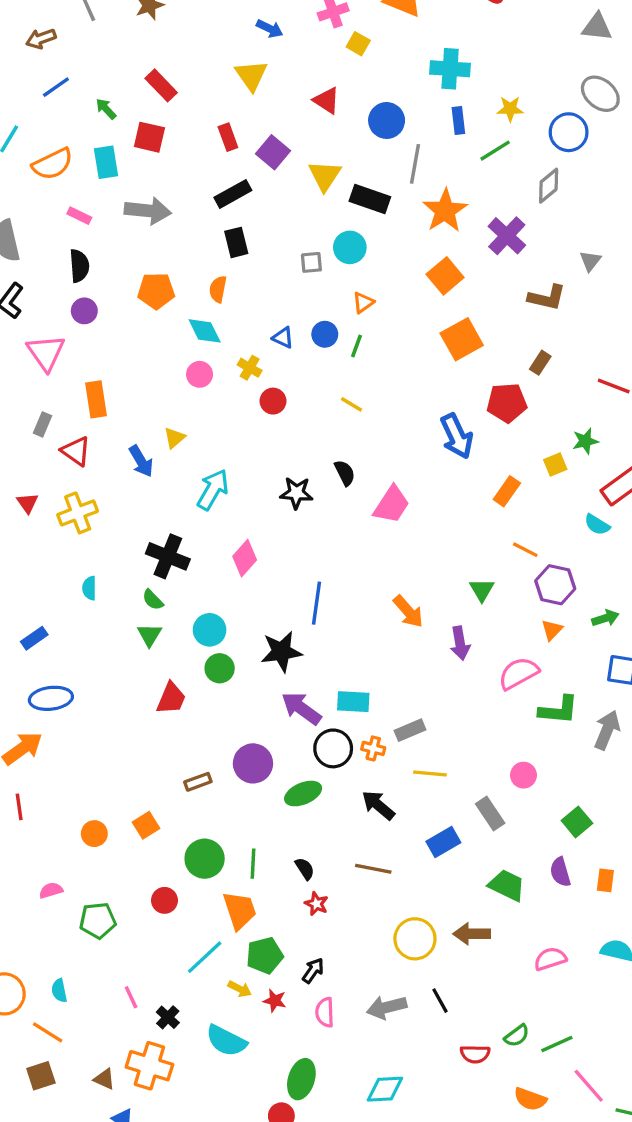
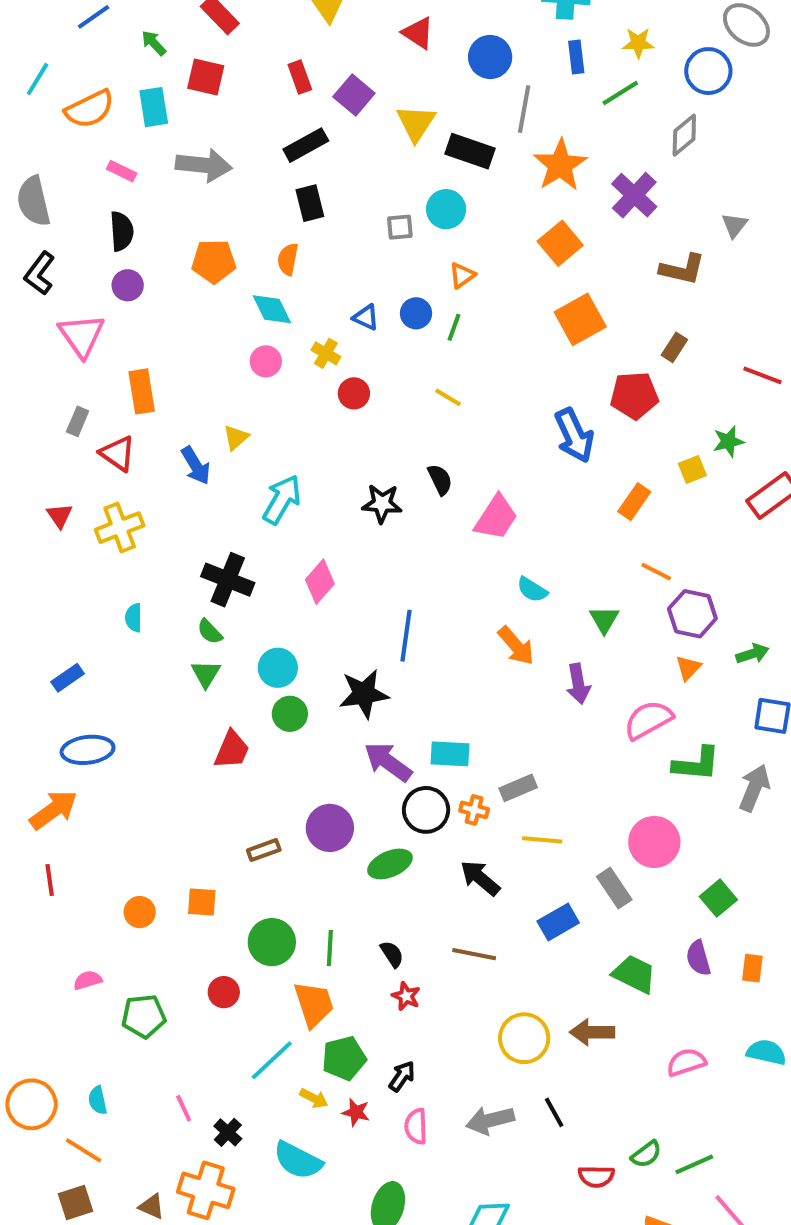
cyan semicircle: (597, 525) -> (532, 590), moved
pink circle: (524, 775) -> (654, 842), size x1.6
orange square: (146, 825) -> (202, 902), turned 36

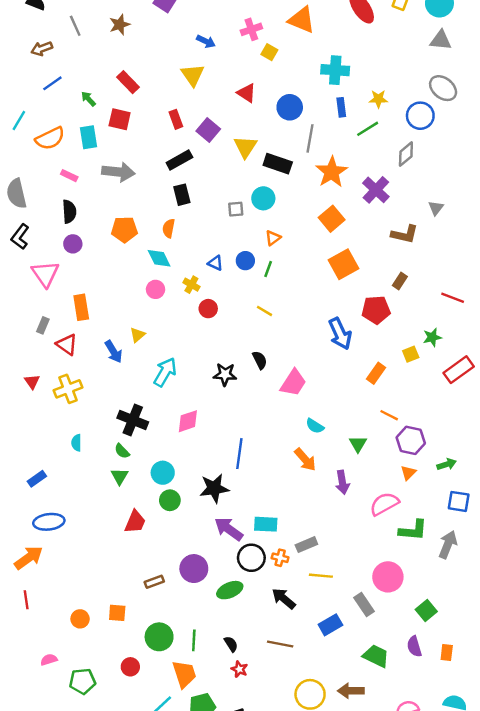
pink diamond: (320, 582) -> (188, 421), turned 30

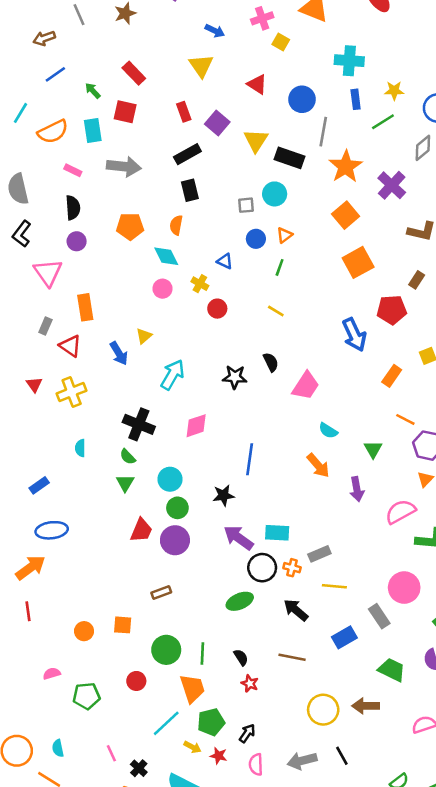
blue circle: (245, 261) -> (256, 239), moved
black star: (214, 488) -> (224, 495), size x0.7
purple circle: (194, 569) -> (175, 540), moved

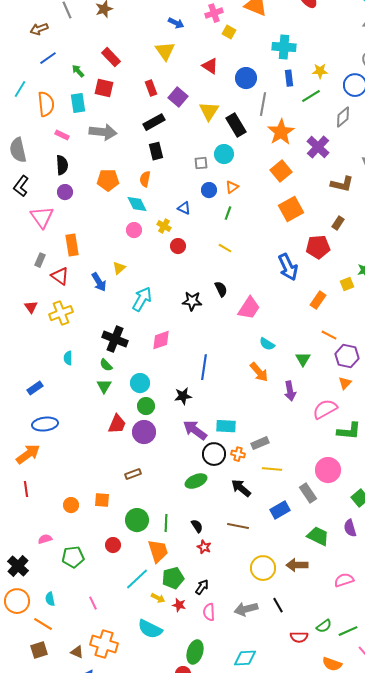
orange semicircle: (53, 132) -> (46, 104), turned -70
black rectangle: (290, 158) -> (236, 125), turned 40
black cross: (139, 768) -> (18, 566), moved, size x1.5

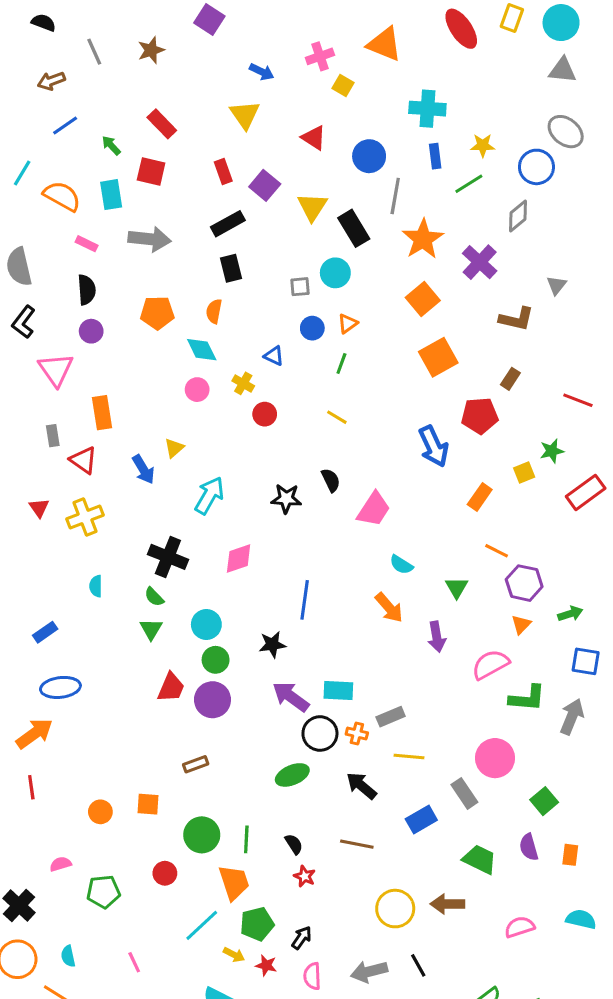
orange semicircle: (46, 104) -> (62, 196), turned -55
gray rectangle: (40, 260) -> (53, 436), turned -32

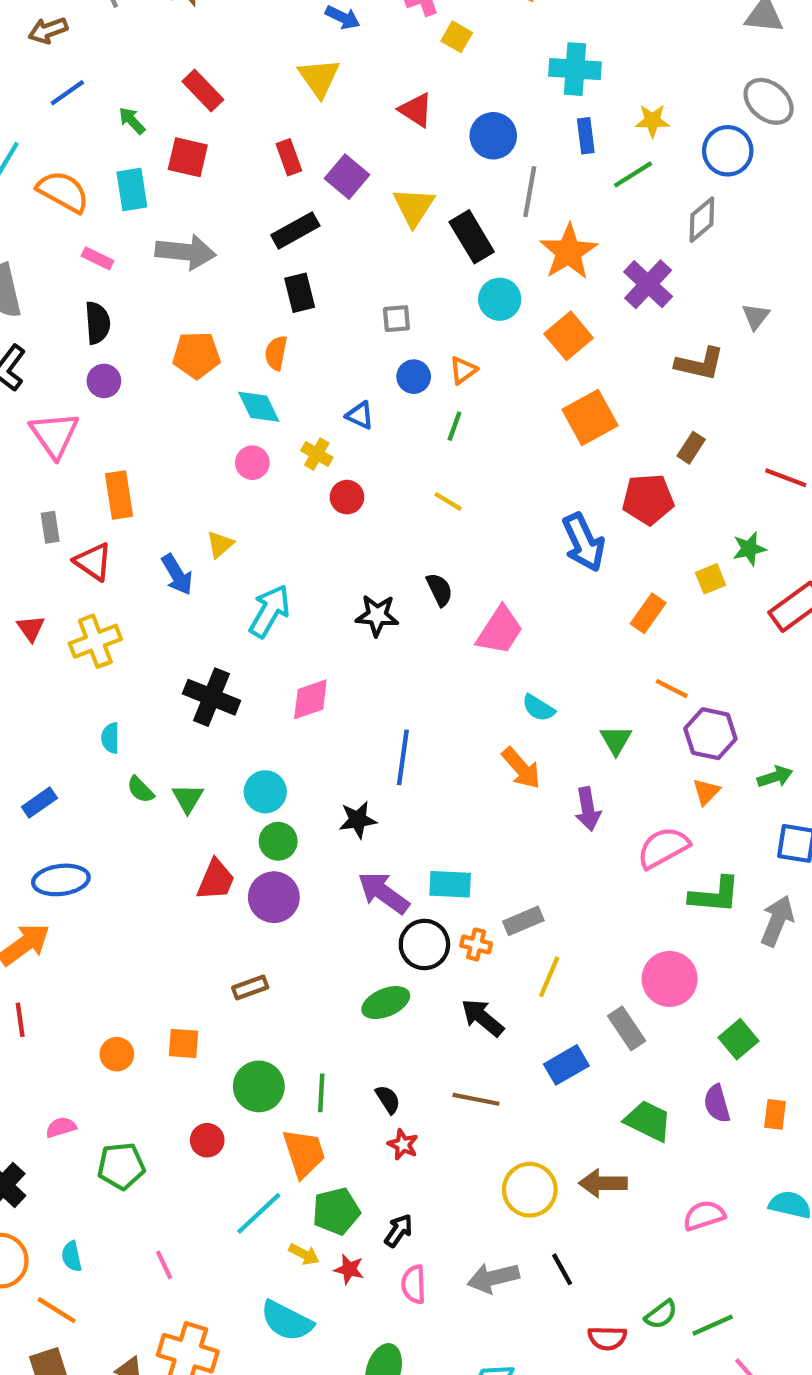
cyan circle: (335, 273) -> (500, 299), moved
green semicircle: (154, 597) -> (140, 790), moved
yellow line: (409, 757) -> (549, 977), turned -72

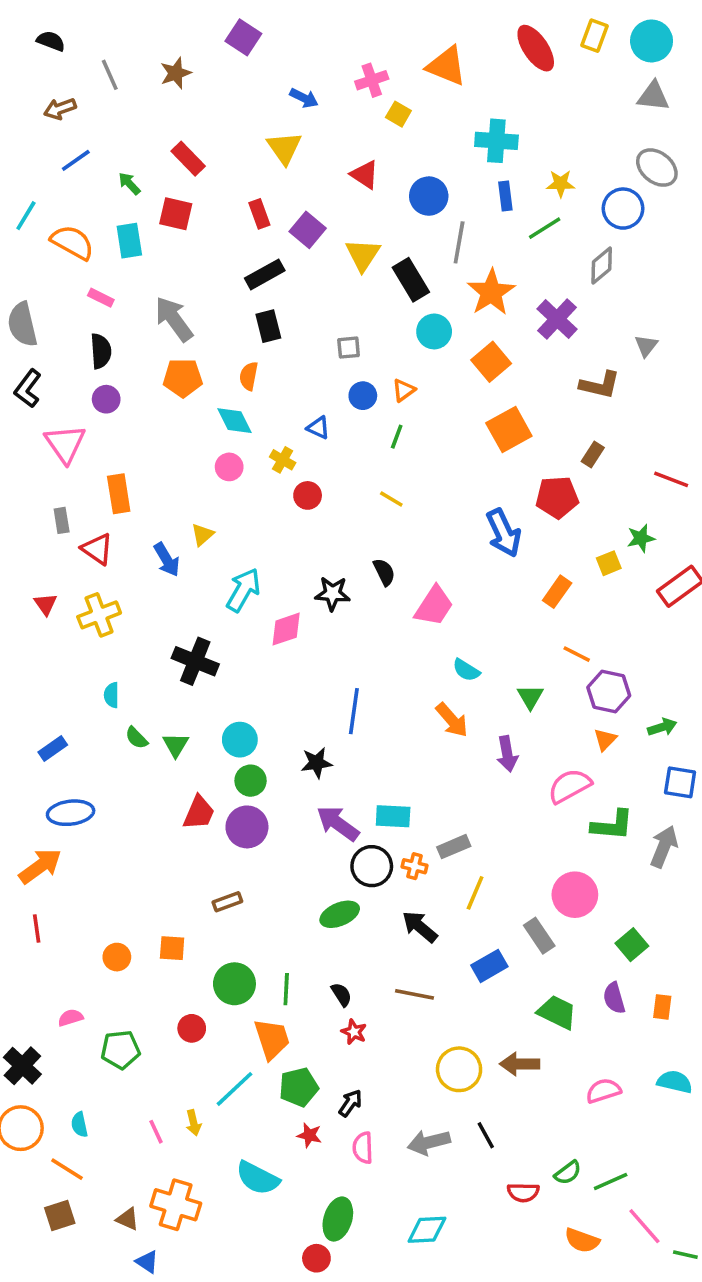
gray arrow: (186, 252) -> (174, 319), moved, turned -132
pink diamond: (310, 699) -> (286, 629), moved
yellow arrow: (304, 1254) -> (193, 1123), moved, turned 50

